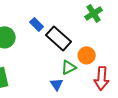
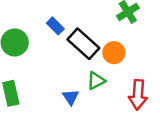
orange circle: (87, 55) -> (114, 53), moved
blue triangle: (57, 84) -> (71, 97), moved

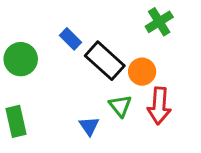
green triangle: (96, 81) -> (120, 106), turned -42
red arrow: (138, 95) -> (159, 106), moved

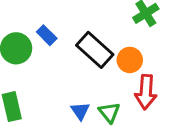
blue rectangle: (70, 39) -> (47, 35), moved
green triangle: (120, 106) -> (109, 112), moved

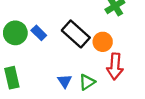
blue rectangle: (47, 35) -> (39, 33), moved
green triangle: (109, 112) -> (87, 82), turned 36

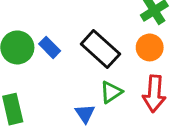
orange circle: (103, 42) -> (150, 47), moved
green triangle: (87, 82) -> (111, 92), moved

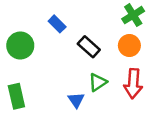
blue rectangle: (50, 47) -> (57, 24), moved
black rectangle: (100, 49) -> (89, 47), size x0.7

